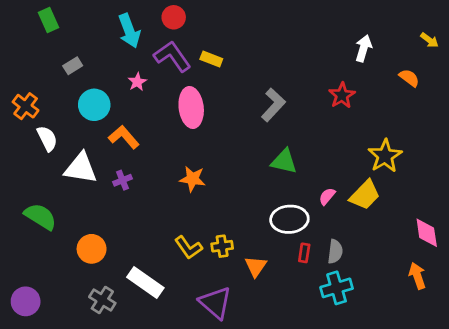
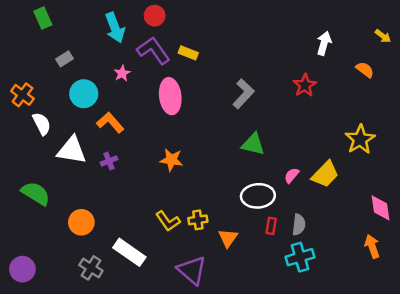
yellow star: (385, 156) -> (360, 139), moved

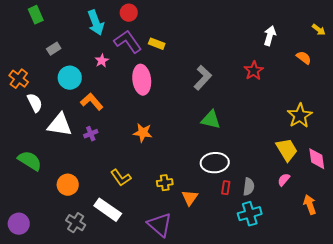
yellow trapezoid: (325, 174) -> (287, 150), moved, turned -75
pink semicircle: (292, 175) -> (284, 180), moved
pink diamond: (381, 208) -> (317, 159), moved
yellow L-shape: (168, 221) -> (121, 178), moved

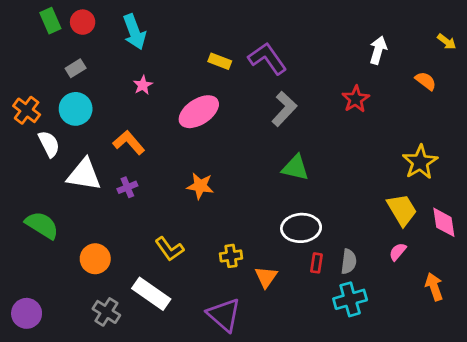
red circle: (129, 13) -> (83, 22), moved
purple L-shape: (128, 42) -> (267, 58), moved
cyan circle: (70, 78) -> (76, 109), moved
pink ellipse: (142, 80) -> (199, 112), turned 64

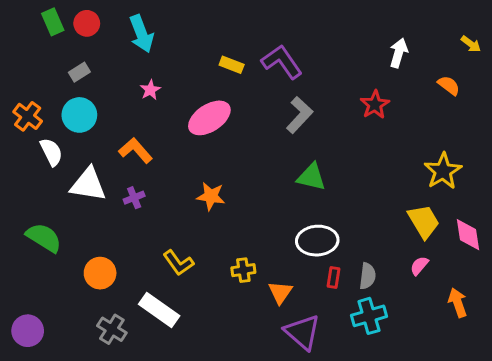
purple triangle: (224, 315) -> (302, 332), moved

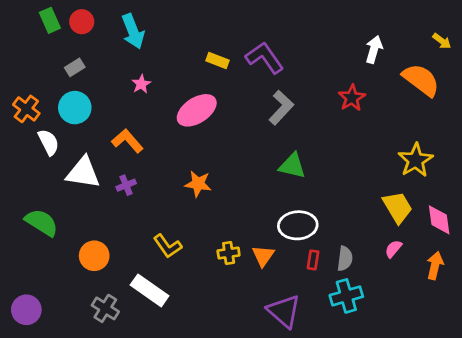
orange semicircle: (449, 85) -> (421, 80), size x1.8
orange triangle: (280, 292) -> (263, 256), moved
orange arrow: (458, 303) -> (435, 265), moved, turned 32

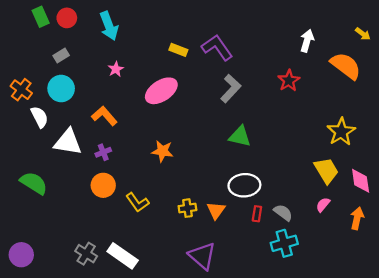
orange circle: (94, 256) -> (103, 185), moved
gray semicircle: (345, 259) -> (283, 213), turned -60
white rectangle: (150, 290) -> (123, 256), moved
purple triangle: (284, 311) -> (202, 256), moved

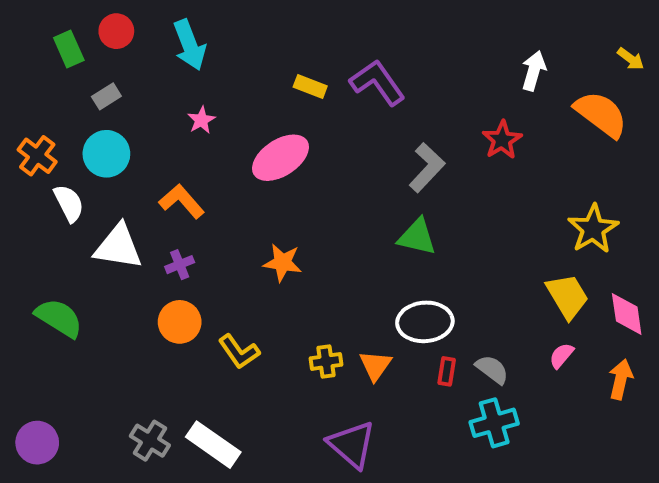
green rectangle: (41, 17) -> (69, 49), moved
gray L-shape: (231, 89) -> (427, 168), moved

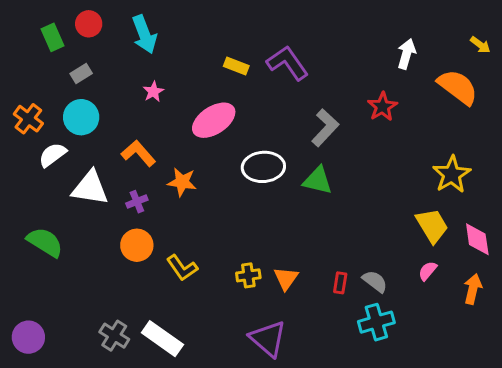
white semicircle: (69, 203) -> (53, 155), turned -100
orange star: (282, 263) -> (182, 182), moved
white ellipse: (425, 322) -> (263, 167), moved

